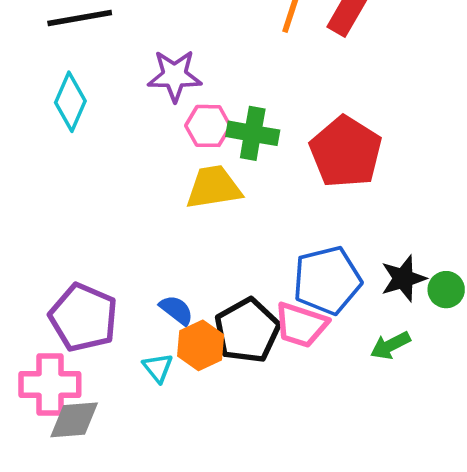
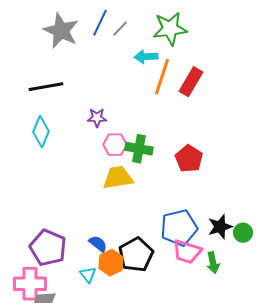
purple star: (175, 76) -> (97, 118), size x0.7
red pentagon: (346, 152) -> (189, 159), size x0.7
pink trapezoid: (301, 325) -> (187, 252), moved
green arrow: (390, 345) -> (213, 263), turned -75

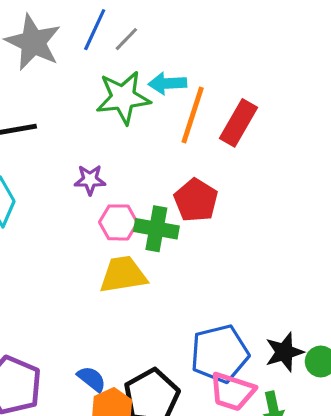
green star: (170, 29) -> (123, 98), moved
red pentagon: (189, 159) -> (196, 200), moved

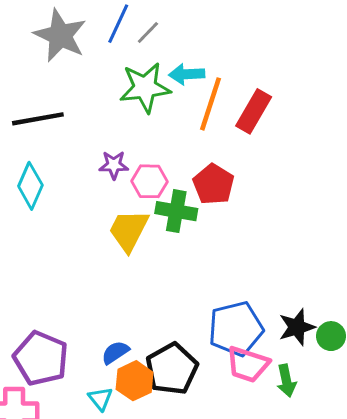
pink hexagon: (118, 222) -> (149, 181), moved
yellow trapezoid: (123, 275) -> (129, 230), moved, turned -54
blue semicircle: (92, 379) -> (115, 352), turned -72

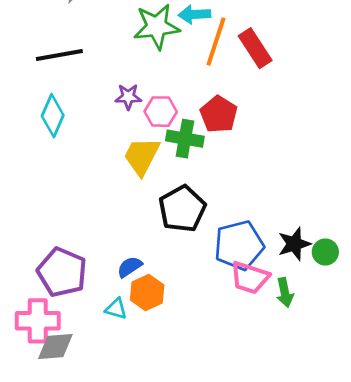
red rectangle: (254, 111) -> (255, 48), turned -63
black pentagon: (172, 369) -> (182, 209), moved
cyan triangle: (100, 399) -> (116, 309), turned -35

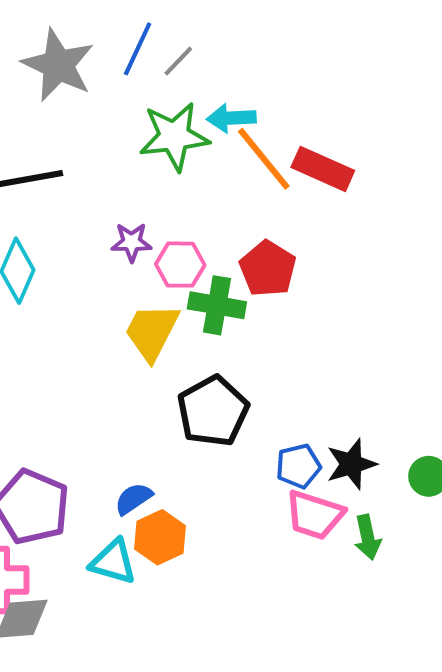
orange line: (216, 41) -> (264, 159), turned -57
red rectangle: (255, 48) -> (323, 169), turned -33
black star: (294, 244) -> (351, 464), moved
blue pentagon: (239, 245) -> (298, 466), size x0.6
cyan triangle: (116, 309) -> (113, 562), size x1.4

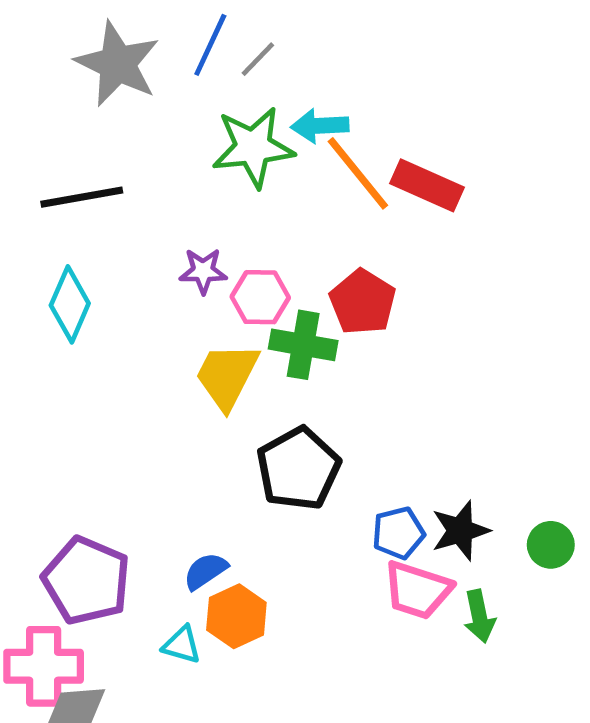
cyan triangle: (113, 562) -> (182, 645), size x0.7

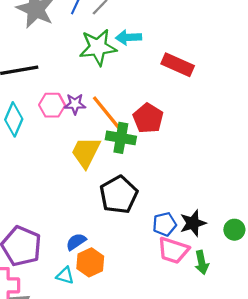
orange line: (358, 173) -> (107, 113), moved
pink hexagon: (260, 297) -> (52, 105), moved

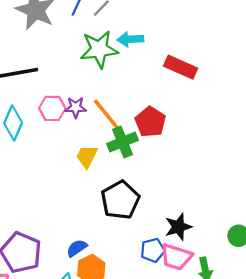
green cross: (121, 138) -> (123, 142), turned -32
yellow trapezoid: (86, 152) -> (87, 156), size x0.7
black star: (193, 223) -> (178, 227), moved
blue pentagon: (164, 224) -> (153, 250), moved

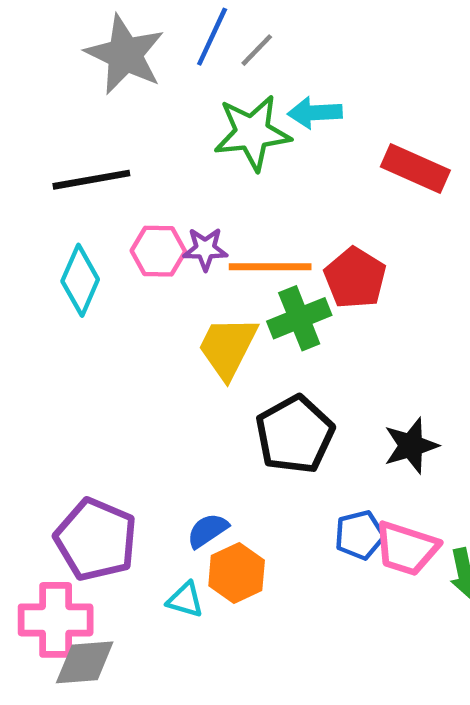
orange line: (108, 116) -> (270, 267), turned -51
yellow trapezoid: (87, 156) -> (228, 347), size x1.4
black star: (178, 227) -> (411, 446), moved

